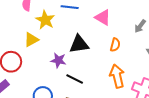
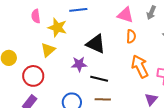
pink triangle: (103, 17) -> (125, 15), moved
black triangle: (79, 44) -> (96, 44), turned 45

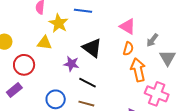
gray arrow: (151, 13) -> (152, 40), moved
yellow triangle: (48, 50) -> (44, 43), turned 35
orange arrow: (140, 67) -> (138, 70), moved

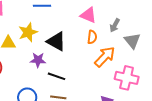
yellow star: (59, 23) -> (28, 32), moved, turned 30
orange arrow: (138, 70) -> (105, 57), turned 65

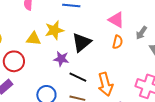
black triangle: (56, 41) -> (82, 42), turned 45
orange arrow: (105, 57) -> (105, 84), moved, turned 115

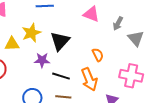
orange semicircle: (118, 42) -> (98, 55), moved, turned -32

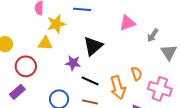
pink triangle: (91, 14) -> (127, 23), turned -48
yellow star: (31, 33) -> (56, 24), moved
orange semicircle: (98, 55) -> (137, 74), moved

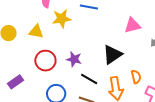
yellow triangle: (45, 43) -> (36, 32), moved
black triangle: (93, 46) -> (112, 54), moved
red circle: (26, 66) -> (45, 61), moved

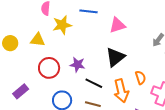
pink triangle: (132, 25) -> (117, 25), moved

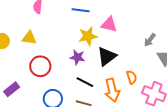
yellow star: (62, 25) -> (88, 36), moved
pink triangle: (117, 25) -> (109, 24), turned 30
purple star: (77, 65) -> (77, 57), moved

